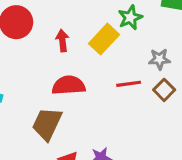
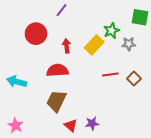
gray star: (159, 59) -> (129, 44), moved
red semicircle: (69, 85) -> (57, 70), moved

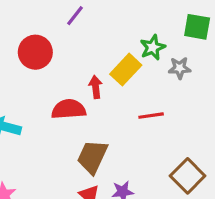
red arrow: (67, 46) -> (96, 87), moved
brown square: (134, 79) -> (188, 176), moved, size x1.5
brown trapezoid: (56, 101) -> (92, 157), moved

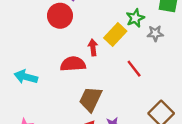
red circle: (35, 52) -> (60, 16), moved
red line: (151, 116) -> (134, 69), turned 60

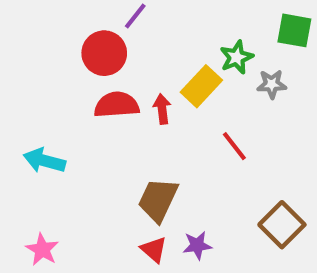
red semicircle: (73, 64) -> (117, 105), moved

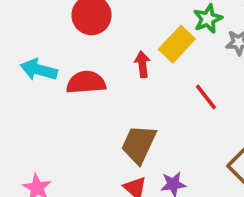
red semicircle: (117, 105) -> (86, 82), moved
cyan arrow: (44, 161) -> (39, 70), moved

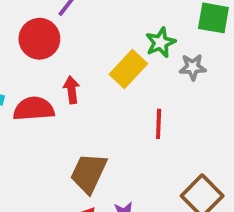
red arrow: (142, 64) -> (72, 90), moved
red line: (206, 97) -> (159, 124), turned 40

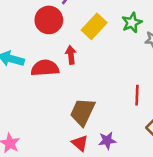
yellow rectangle: (128, 69) -> (94, 26), moved
red line: (159, 124) -> (137, 95), moved

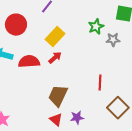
red circle: (49, 20) -> (16, 25), moved
yellow rectangle: (94, 26) -> (55, 37), moved
red arrow: (71, 55) -> (55, 58), moved, turned 56

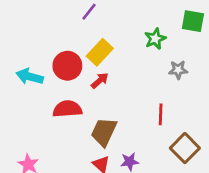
red circle: (16, 25) -> (67, 66), moved
gray star: (113, 40) -> (178, 70), moved
red semicircle: (29, 62) -> (67, 109), moved

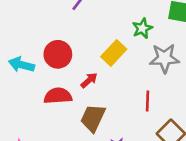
yellow rectangle: (100, 52) -> (114, 53), moved
gray star: (178, 70) -> (164, 58), size x1.6
red arrow: (100, 81) -> (89, 80), moved

